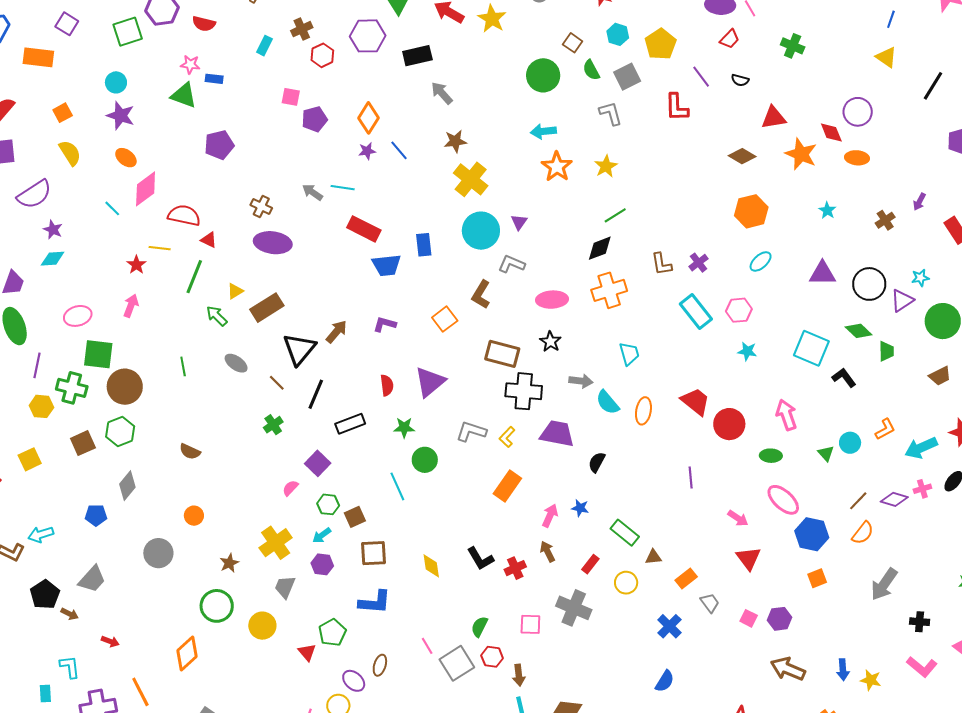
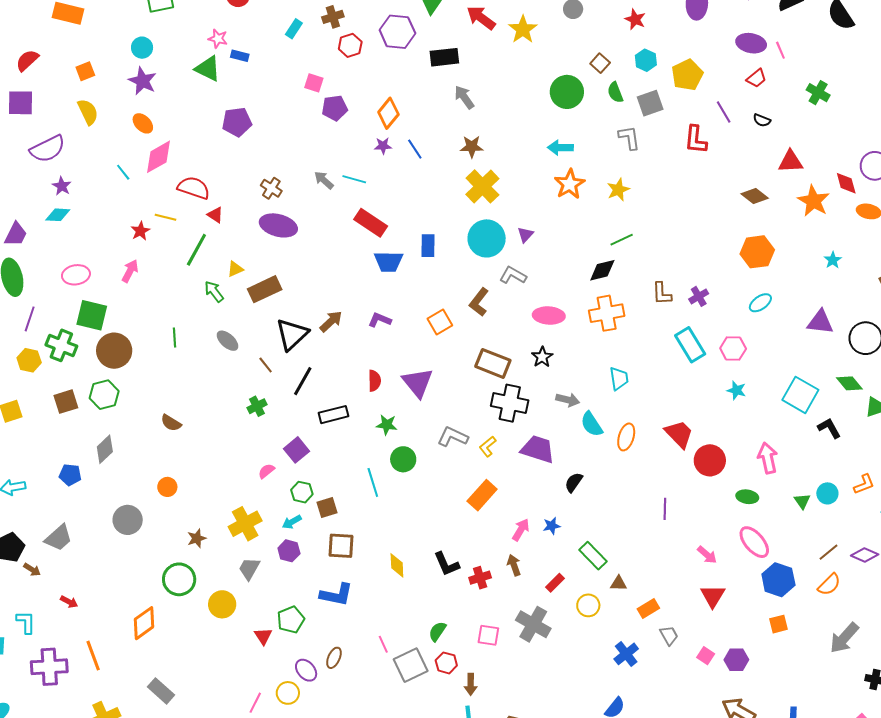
purple triangle: (430, 382) -> (418, 383), turned -36
blue star: (580, 508) -> (552, 526), turned -30

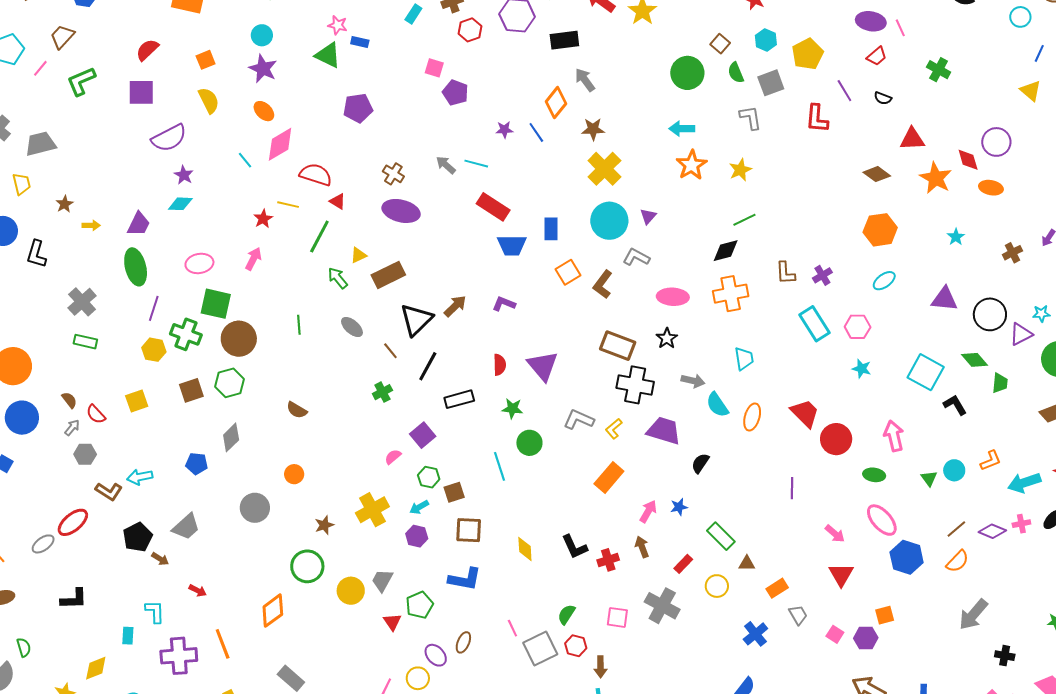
purple pentagon: (335, 108) -> (455, 93), turned 30
orange diamond: (388, 113) -> (556, 103), moved
orange square: (440, 322) -> (568, 272), moved
gray trapezoid: (249, 569) -> (382, 580), moved
orange square: (779, 624) -> (885, 615), moved

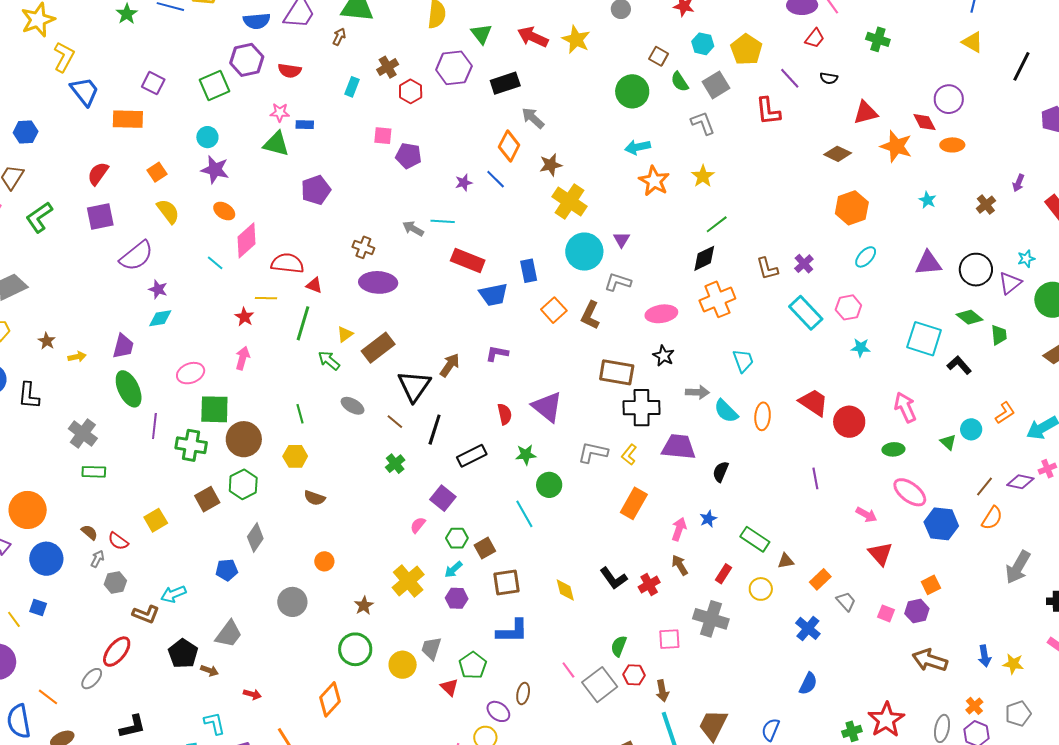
yellow hexagon: (154, 350) -> (295, 456), moved

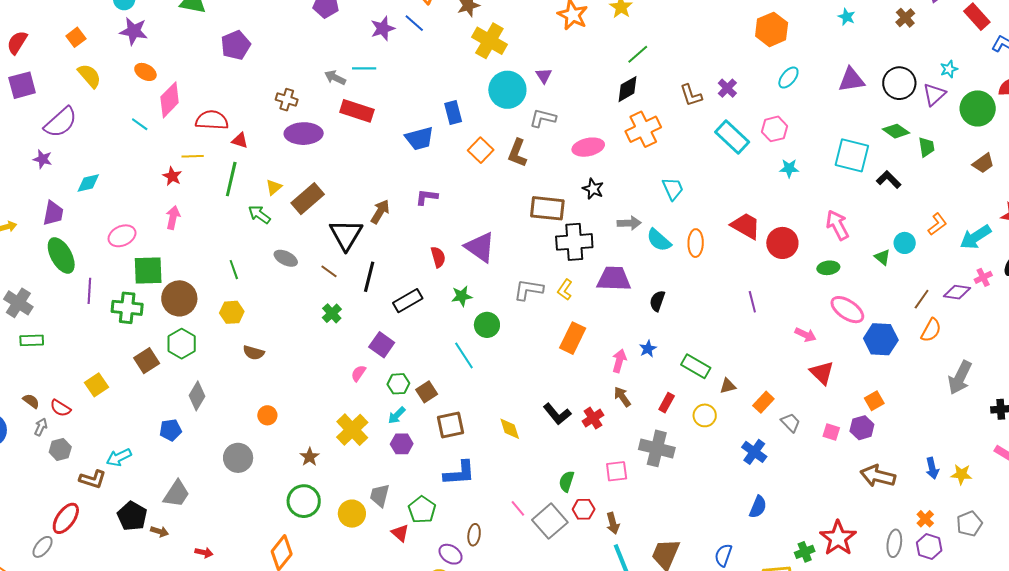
purple star: (464, 183) -> (383, 29), size x1.4
red rectangle: (468, 260) -> (357, 111), moved
purple star: (158, 289) -> (43, 159), moved

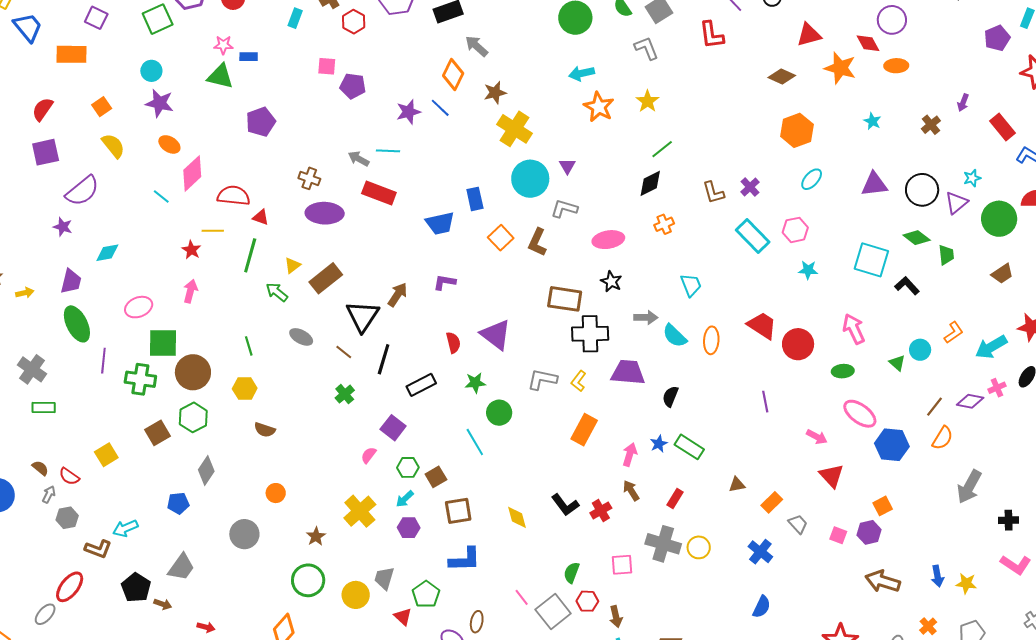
orange cross: (643, 129) -> (664, 224), size x0.6
green rectangle: (696, 366) -> (689, 447), moved
yellow circle: (705, 415) -> (699, 547), moved

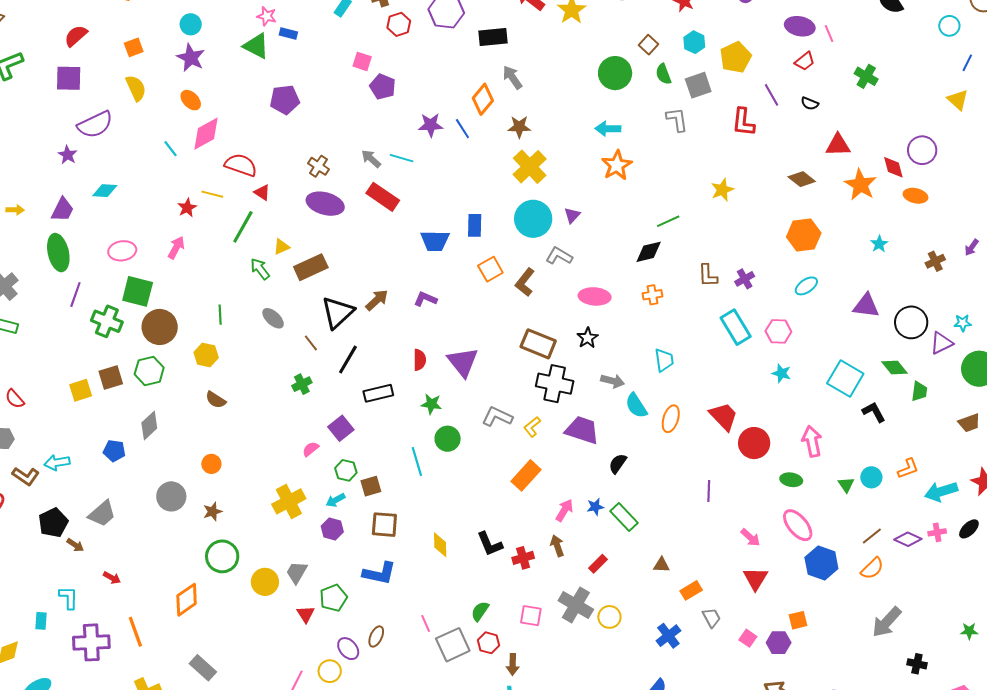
yellow star: (647, 101) -> (722, 190), moved
yellow square: (106, 455) -> (81, 390), moved
brown star: (316, 536) -> (213, 512), moved

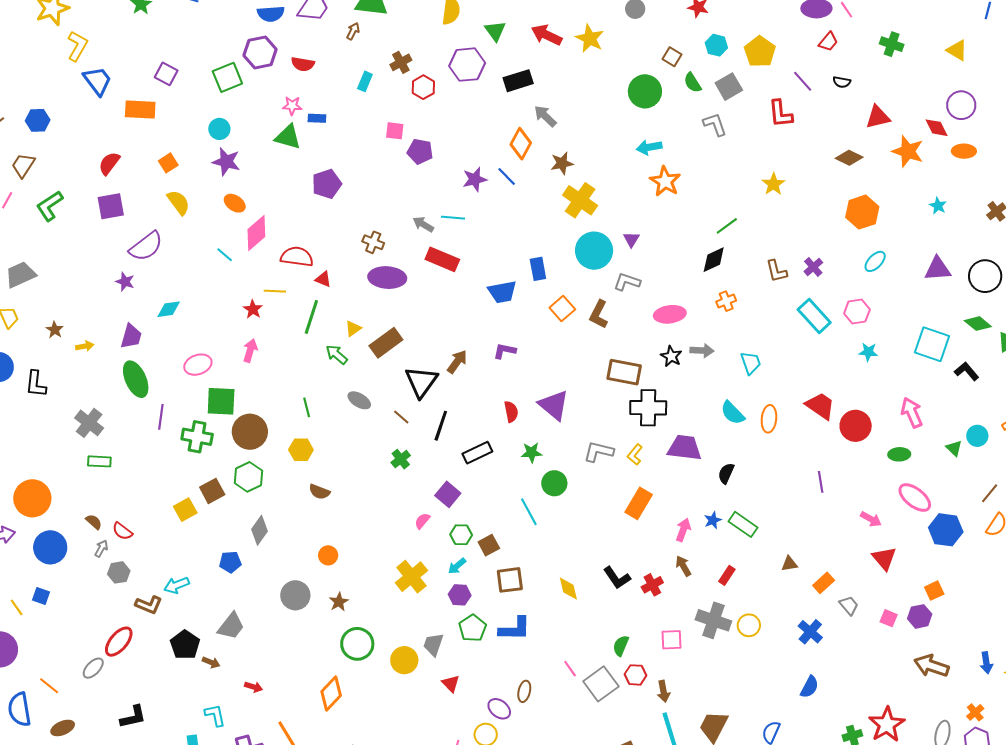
yellow triangle: (958, 100) -> (957, 50), moved
gray arrow: (613, 381) -> (702, 351), moved
green pentagon: (333, 598) -> (473, 628), moved

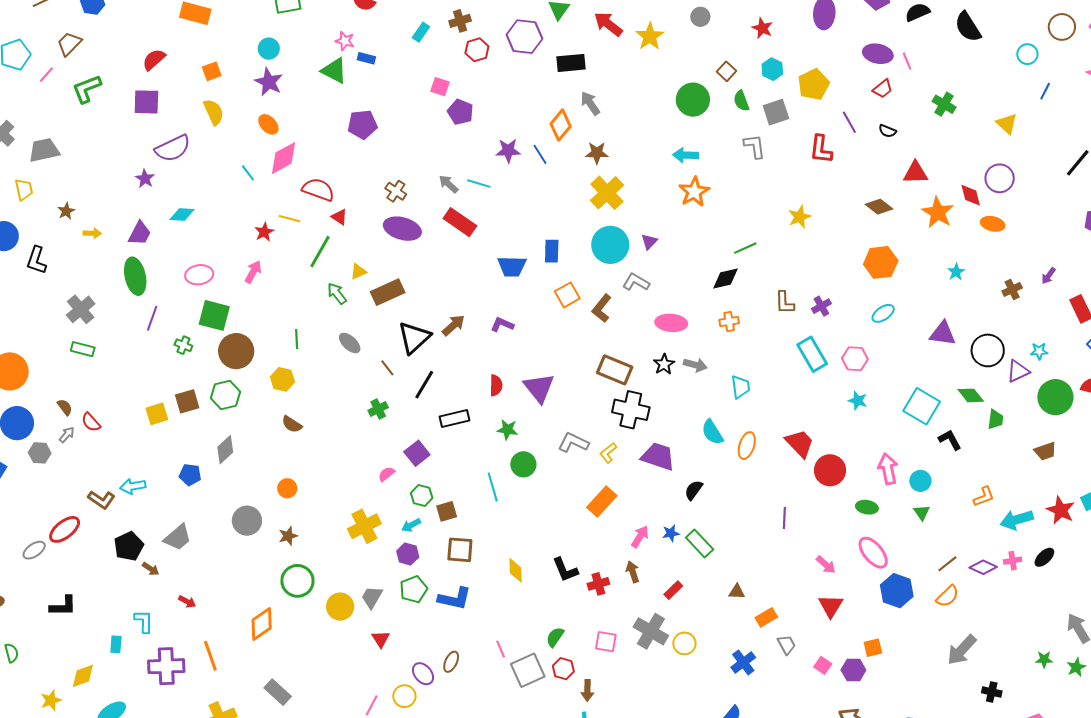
cyan circle: (977, 436) -> (920, 481), moved
green cross: (197, 437) -> (183, 345), size x0.6
gray hexagon: (119, 572) -> (40, 453), moved

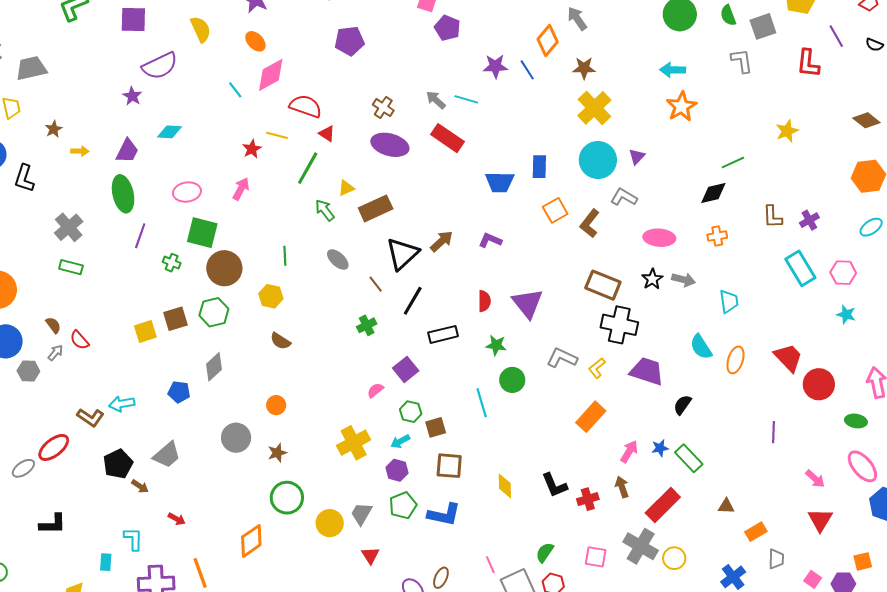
red rectangle: (673, 590) -> (663, 505), size x1.8
gray trapezoid: (786, 645) -> (776, 559), turned 30

